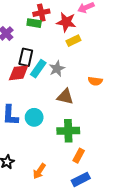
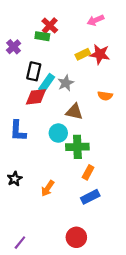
red cross: (41, 13) -> (50, 26), turned -35
red star: (66, 22) -> (100, 54), moved
red diamond: (19, 73) -> (36, 97), moved
cyan circle: (34, 117) -> (58, 133), moved

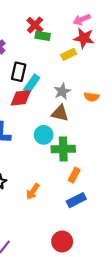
green rectangle: (42, 36) -> (43, 36), moved
red star: (100, 54) -> (84, 38), moved
gray star: (66, 83) -> (62, 91), moved

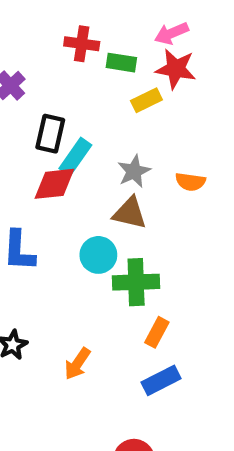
red cross: (35, 25) -> (82, 44), turned -35
green rectangle: (43, 36) -> (121, 63), moved

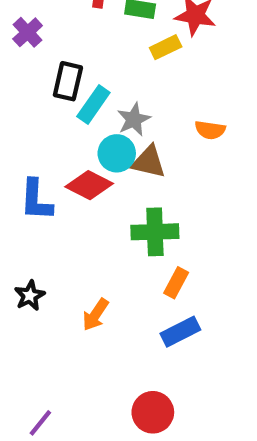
gray star: (134, 171) -> (134, 119), moved
red diamond: (54, 184) -> (89, 185), moved, turned 33
cyan circle: (98, 255) -> (117, 153), moved

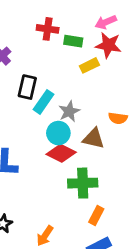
brown triangle: (149, 162) -> (94, 138), moved
red diamond: (89, 185) -> (61, 153), moved

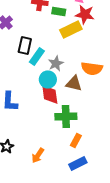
yellow rectangle: (89, 65) -> (71, 29), size x1.5
orange semicircle: (118, 118) -> (92, 68), size x1.5
red diamond: (61, 153) -> (50, 94), turned 55

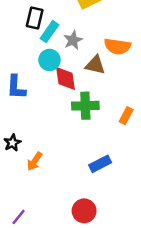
cyan circle: (48, 79) -> (49, 60), moved
orange rectangle: (76, 140) -> (126, 116), moved
orange arrow: (38, 155) -> (35, 161), moved

